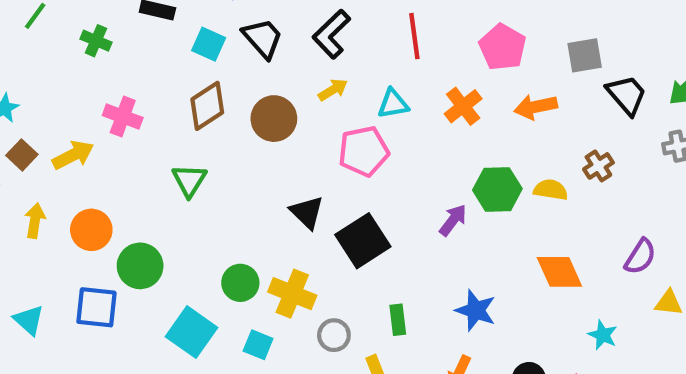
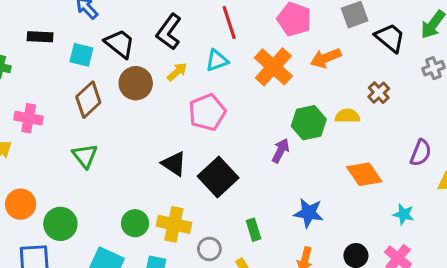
cyan triangle: (393, 104) -> (217, 60), moved
orange cross: (463, 106) -> (273, 67), size x1.4
brown circle: (274, 119) -> (136, 83), moved

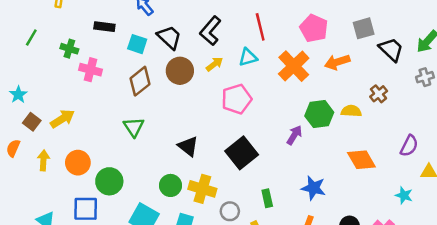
pink cross: (29, 118) -> (91, 70), moved
black triangle: (174, 164) -> (188, 146), moved
cyan star: (404, 214) -> (404, 195), moved

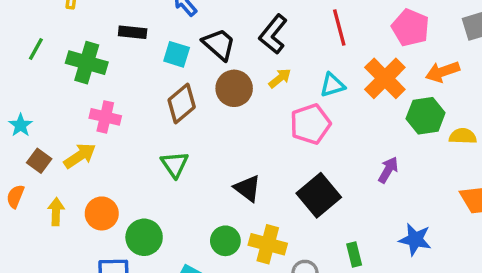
green cross: (69, 49) -> (87, 63), size x1.6
cyan triangle: (248, 57) -> (332, 85), moved
pink cross: (91, 70) -> (105, 117), moved
green hexagon: (319, 114) -> (426, 116), moved

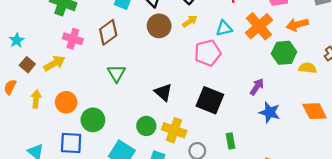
brown diamond: (182, 103) -> (108, 32), moved
black square: (319, 195) -> (210, 100), turned -32
blue star: (415, 239) -> (270, 112), moved

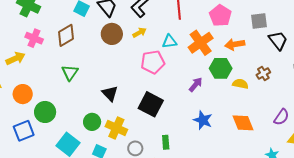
purple arrow: (257, 87) -> (196, 84), moved
blue square: (71, 143) -> (24, 131), turned -30

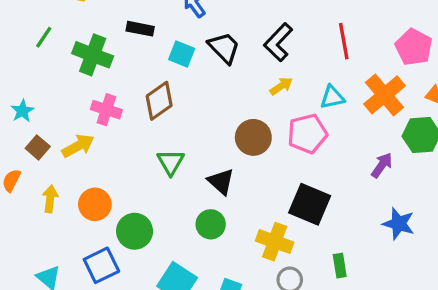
brown circle: (112, 34) -> (253, 137), moved
black triangle: (110, 93) -> (221, 182), moved
green circle: (92, 122) -> (211, 224), moved
yellow cross: (116, 128) -> (275, 242), moved

